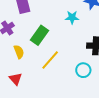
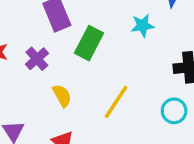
green rectangle: (39, 35) -> (89, 43), moved

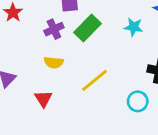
purple cross: (37, 59) -> (54, 29), moved
yellow semicircle: (62, 96) -> (54, 62), turned 108

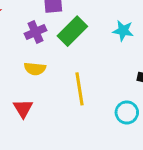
yellow line: (95, 80) -> (80, 89), turned -60

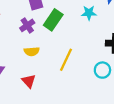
yellow line: (80, 89) -> (66, 60), turned 45

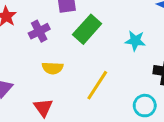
cyan star: (89, 13) -> (135, 41), moved
purple cross: (27, 25) -> (39, 31), moved

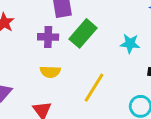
purple cross: (39, 31) -> (48, 37), moved, turned 30

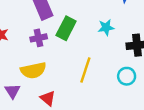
yellow semicircle: (50, 72) -> (33, 70), moved, size x1.5

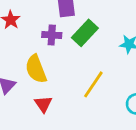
yellow semicircle: (33, 70) -> (36, 69), turned 65

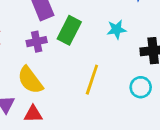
red triangle: (43, 104) -> (33, 114), moved, turned -42

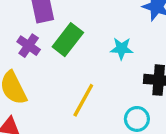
purple cross: (37, 42) -> (29, 46), turned 36

